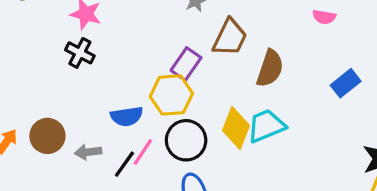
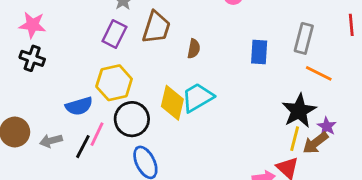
purple rectangle: (186, 64) -> (114, 34), moved
brown semicircle: (270, 68) -> (194, 49), size x0.6
blue rectangle: (346, 83) -> (259, 52), turned -40

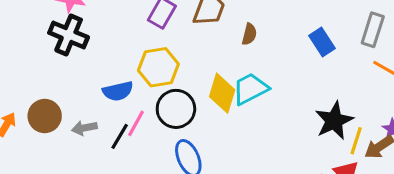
blue rectangle: (259, 52) -> (322, 42), turned -40
black cross: (32, 58) -> (69, 35), size x1.4
black star: (299, 111) -> (334, 121), moved

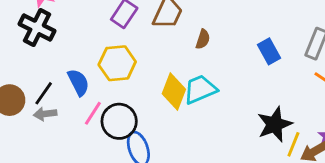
blue semicircle: (118, 91) -> (78, 82), turned -108
black circle: (176, 109) -> (119, 121), moved
black line: (120, 136) -> (44, 93), moved

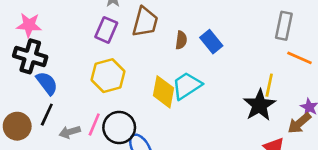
blue rectangle: (269, 51) -> (211, 42), moved
blue semicircle: (78, 82) -> (47, 83), moved
gray arrow: (45, 114) -> (70, 132), moved
yellow line: (293, 144) -> (269, 85), moved

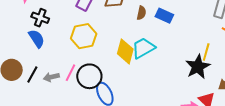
blue rectangle: (211, 42) -> (164, 16), turned -30
black cross: (30, 56) -> (40, 18), moved, size x0.7
black line: (47, 115) -> (32, 74), moved

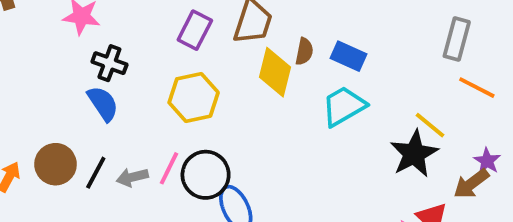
cyan trapezoid: (143, 48) -> (344, 106), moved
yellow diamond: (125, 51) -> (275, 72), moved
yellow line: (206, 52) -> (430, 125), turned -66

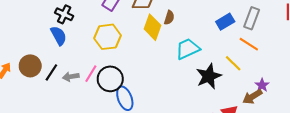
blue rectangle: (348, 56) -> (225, 22), moved, turned -60
orange line: (477, 88) -> (249, 44), moved
black star: (414, 154) -> (209, 76), moved

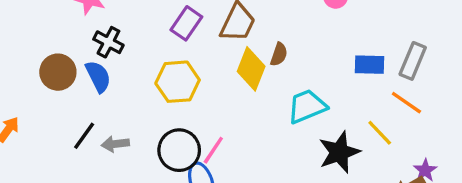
blue rectangle: (225, 22) -> (370, 65), turned 30
brown circle: (30, 66) -> (58, 72), moved
pink line: (91, 74) -> (213, 150), moved

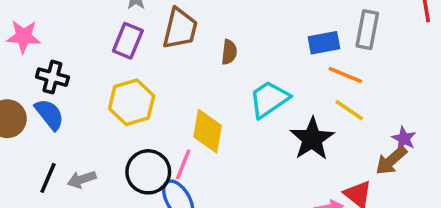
yellow diamond: (251, 69) -> (208, 131), moved
orange line: (406, 103) -> (345, 75), moved

